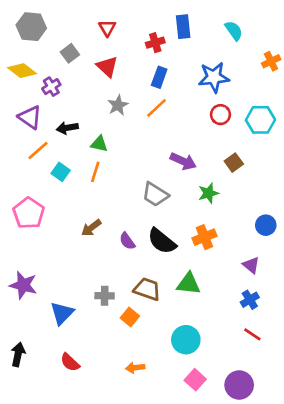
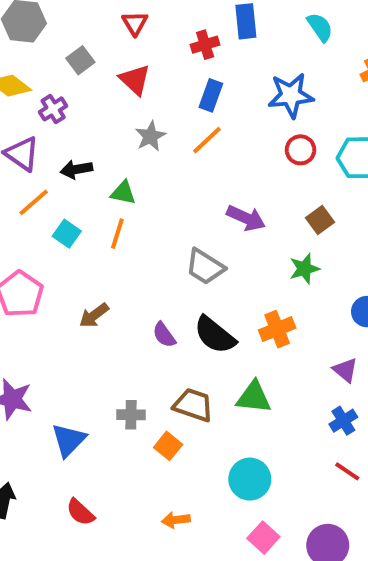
green star: (208, 193) -> (304, 269), moved
brown arrow: (91, 228) -> (94, 315), moved

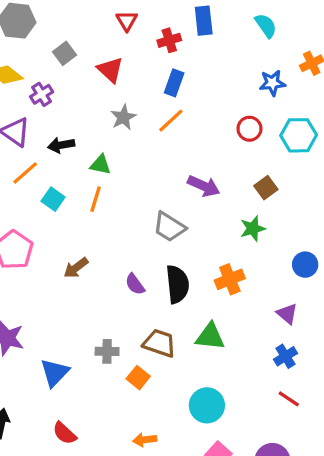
red triangle: (135, 23) -> (127, 21), moved
blue star: (291, 95) -> (272, 83), moved, size x0.7
black semicircle: (215, 335) -> (177, 284), turned -135

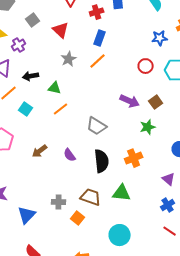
purple arrow: (204, 186) -> (130, 101), moved
orange line: (96, 199) -> (61, 109), moved, turned 35
purple semicircle: (135, 284) -> (70, 155), moved

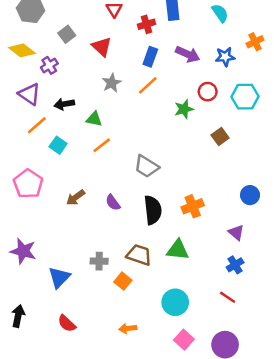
purple arrow: (130, 101) -> (188, 54), moved
green star: (148, 127) -> (184, 109), moved
red line: (170, 231) -> (228, 297), moved

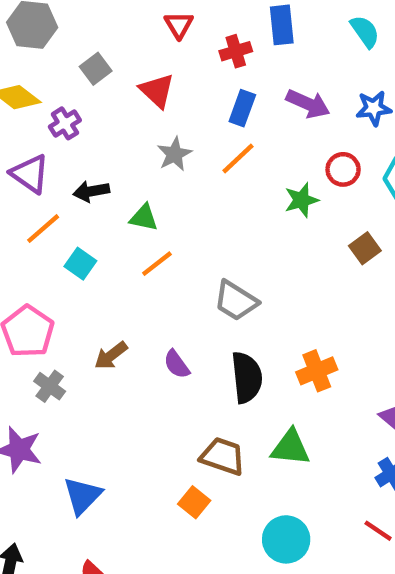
gray cross: (99, 261) -> (50, 386), moved, turned 35

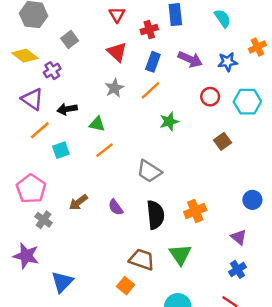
red triangle: (157, 91) -> (117, 52), moved
green star: (301, 200) -> (169, 122), moved
cyan square: (80, 264) -> (61, 150), turned 35
green triangle: (290, 447) -> (180, 255), turned 50

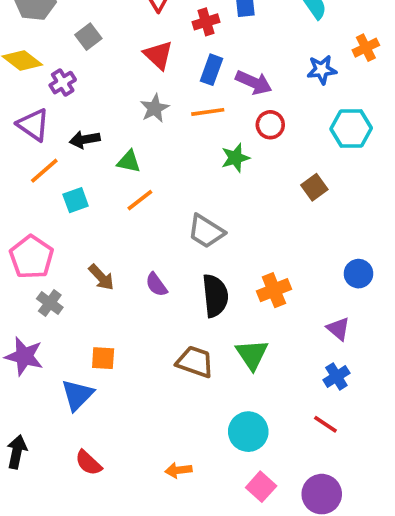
purple arrow: (190, 59) -> (254, 83), moved
orange line: (150, 90) -> (208, 112), turned 35
red circle: (210, 97) -> (270, 125), moved
brown arrow: (78, 202) -> (101, 277), turned -96
orange square: (126, 286) -> (103, 358), moved, turned -35

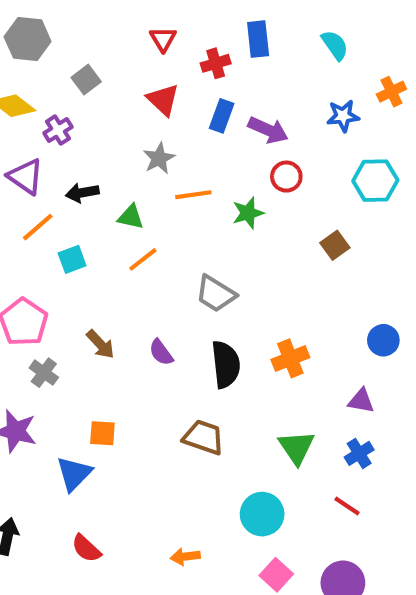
orange line: (208, 112) -> (193, 195), moved
purple triangle: (338, 329) -> (361, 401), turned -30
green triangle: (252, 354) -> (296, 447), moved

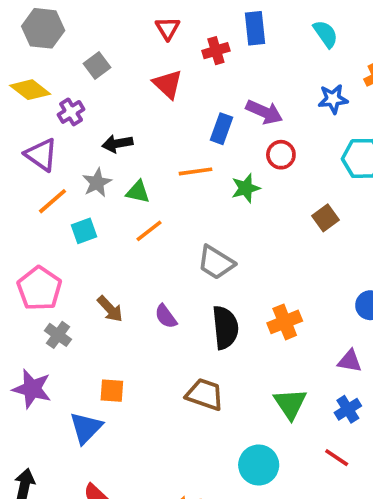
blue rectangle: (222, 116) -> (222, 129), moved
gray star: (159, 158) -> (97, 183), moved
black arrow: (82, 193) -> (117, 144), moved

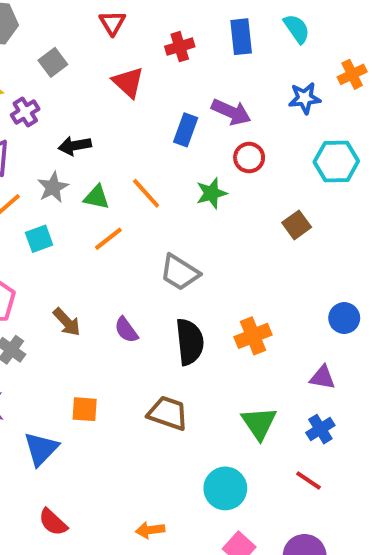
red triangle: (168, 28) -> (112, 23), moved
blue rectangle: (255, 28) -> (241, 37), moved
orange line: (195, 171) -> (146, 193), moved, turned 56
orange square: (112, 391) -> (85, 409), moved

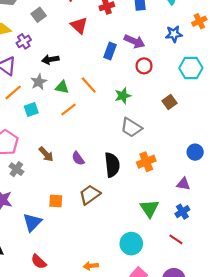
green star: (211, 193) -> (123, 96), moved
gray trapezoid: (180, 272) -> (131, 128), moved
brown trapezoid: (168, 413) -> (90, 195), moved, turned -55

